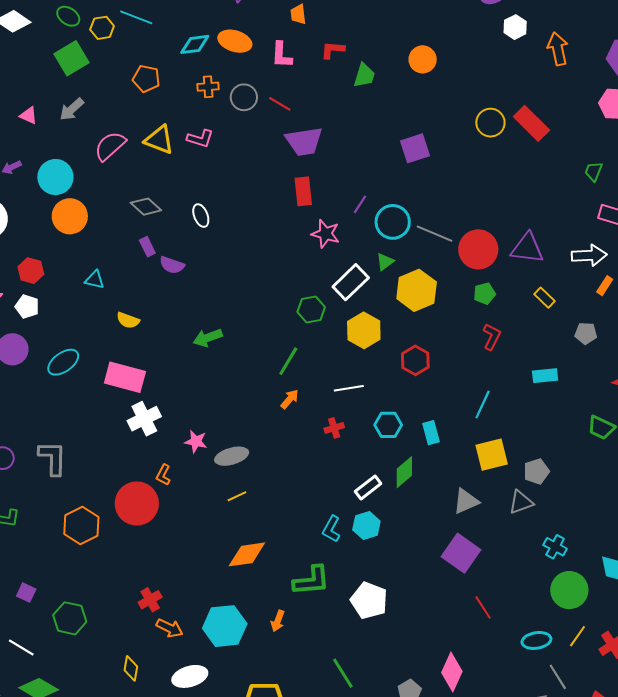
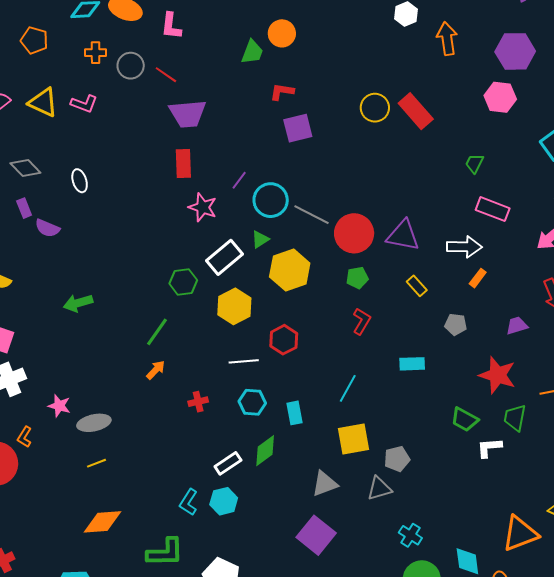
red L-shape: (333, 50) -> (282, 92), moved
orange circle: (423, 59) -> (282, 33), moved
white line: (349, 388) -> (244, 361), moved

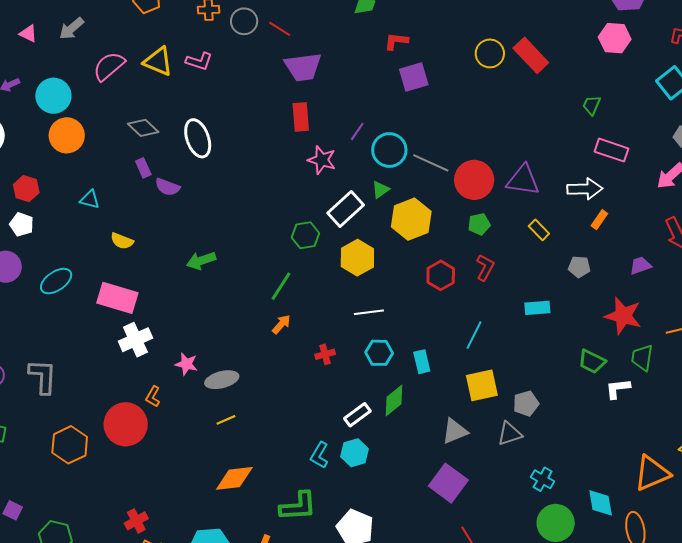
white ellipse: (80, 181) -> (198, 138), size x1.6
red hexagon: (284, 340) -> (441, 275), moved

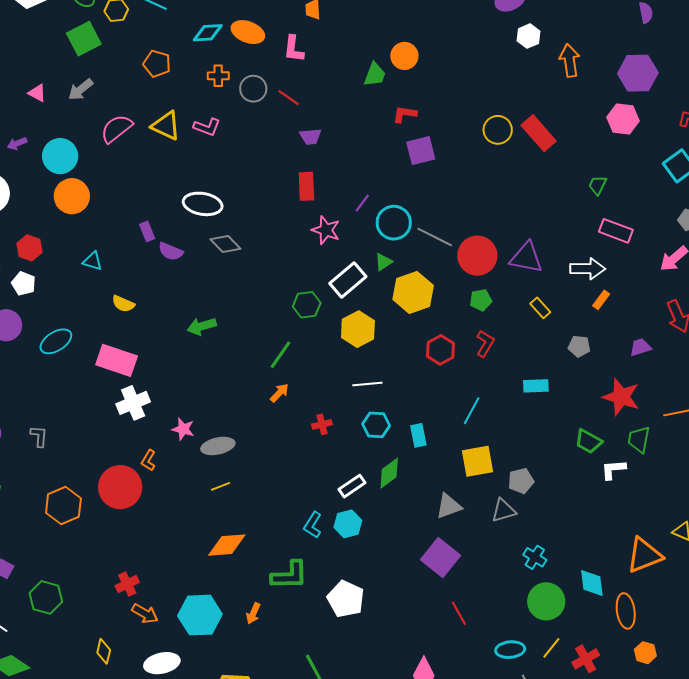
purple trapezoid: (303, 67) -> (311, 137), size x0.6
gray diamond: (143, 128) -> (225, 244), moved
white ellipse: (198, 138) -> (203, 204), turned -63
gray L-shape: (43, 377) -> (39, 436), size x0.6

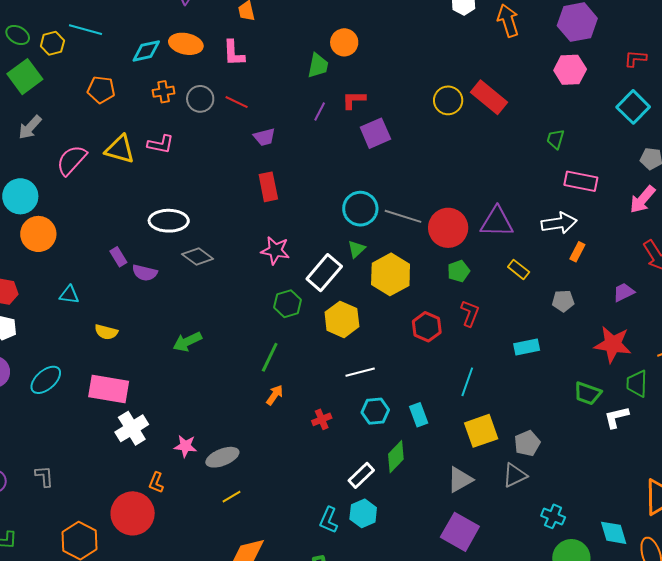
purple line: (362, 203) -> (320, 112), moved
pink star: (326, 230) -> (275, 250), moved

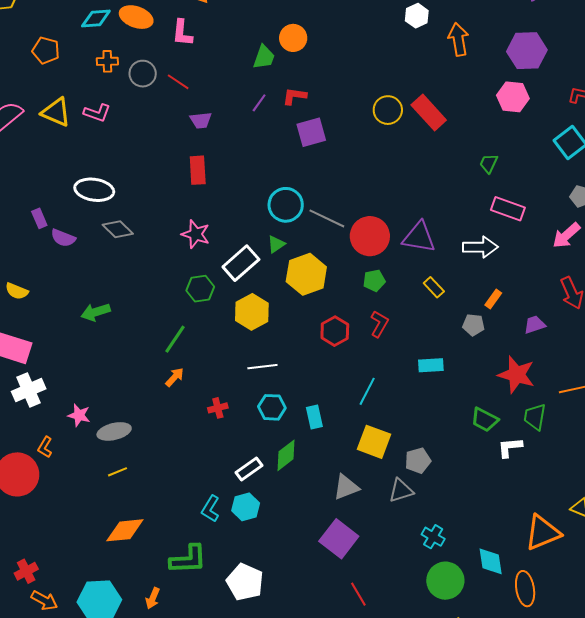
orange rectangle: (577, 252) -> (493, 299), moved
yellow square: (481, 431) -> (374, 442), turned 32

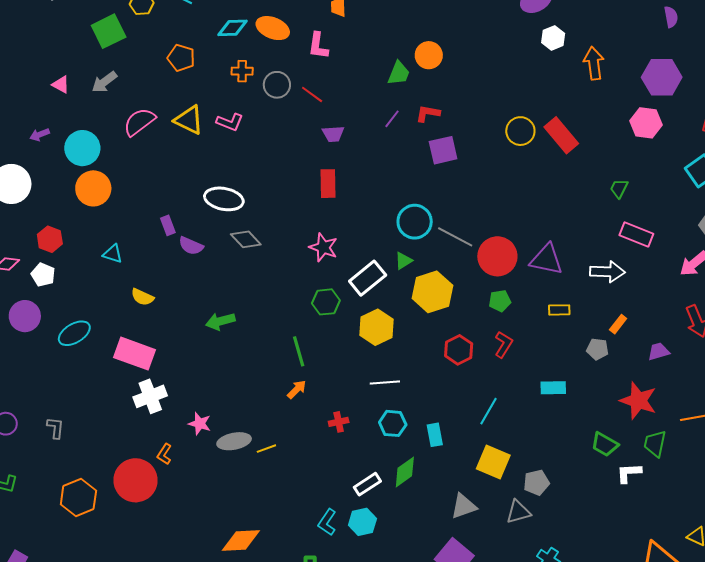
yellow rectangle: (434, 287) -> (559, 310), turned -50
green line: (175, 339) -> (299, 351), turned -52
yellow line: (118, 472) -> (266, 449), moved

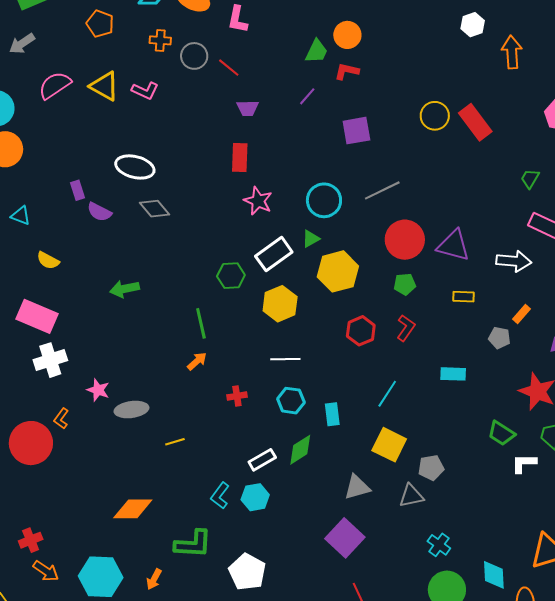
red L-shape: (428, 113) -> (347, 71), moved
gray line: (455, 237) -> (382, 190), moved, turned -57
pink star: (323, 247) -> (258, 201), moved
yellow line: (266, 449) -> (175, 442), moved

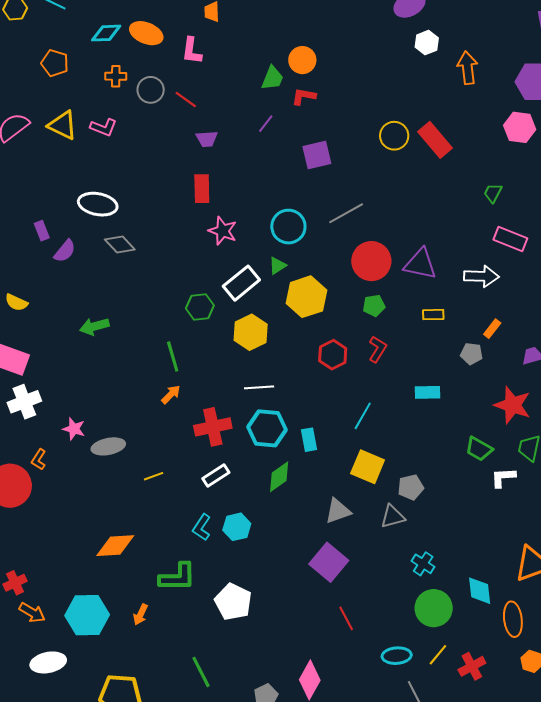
purple semicircle: (99, 212) -> (65, 251), turned -75
red cross: (237, 396) -> (213, 427), size x1.8
cyan hexagon: (291, 401) -> (267, 428), size x1.4
white rectangle: (262, 460) -> (216, 475), moved

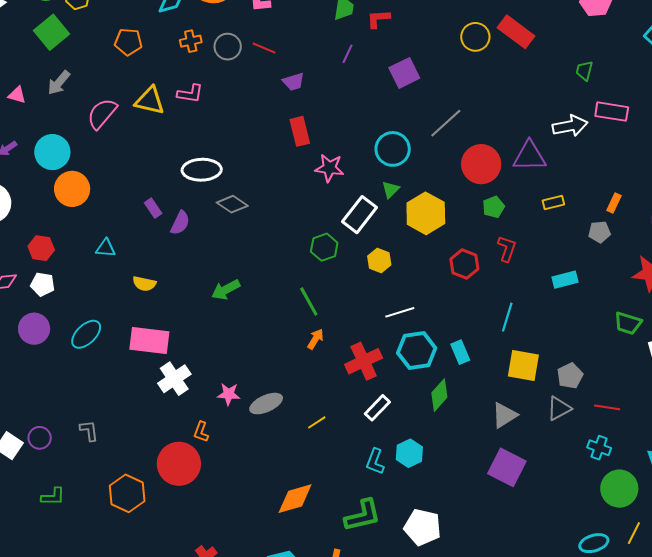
white arrow: (481, 276) -> (570, 126), moved
yellow hexagon: (251, 332) -> (379, 260), size x0.7
red line: (346, 618) -> (607, 407), moved, turned -40

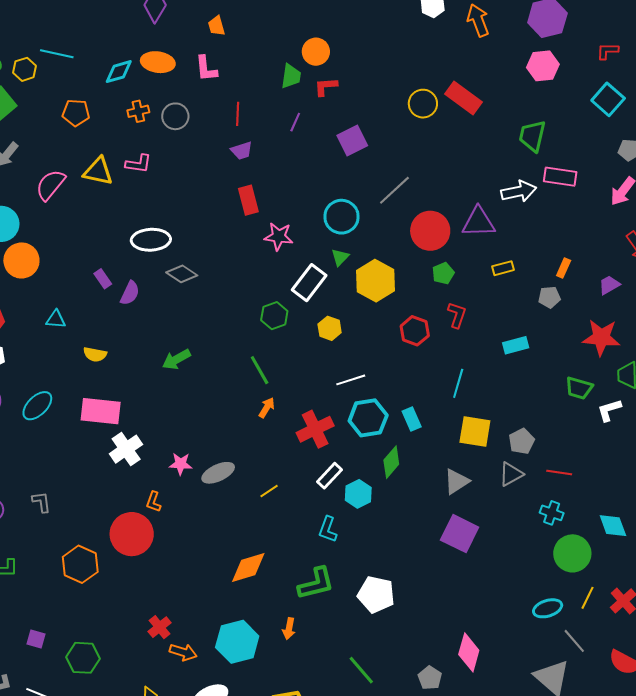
red line: (264, 48) -> (238, 114), moved, turned 70
green trapezoid: (584, 71) -> (532, 136), size x1.6
cyan hexagon: (409, 453) -> (358, 494), moved

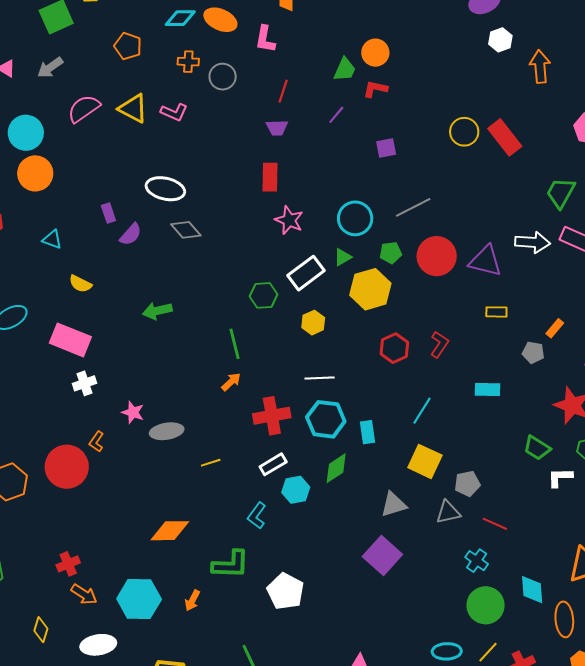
purple square: (352, 140) -> (386, 148), size x0.7
green pentagon: (443, 273) -> (391, 253), moved
white cross: (126, 449) -> (84, 383), size x0.7

